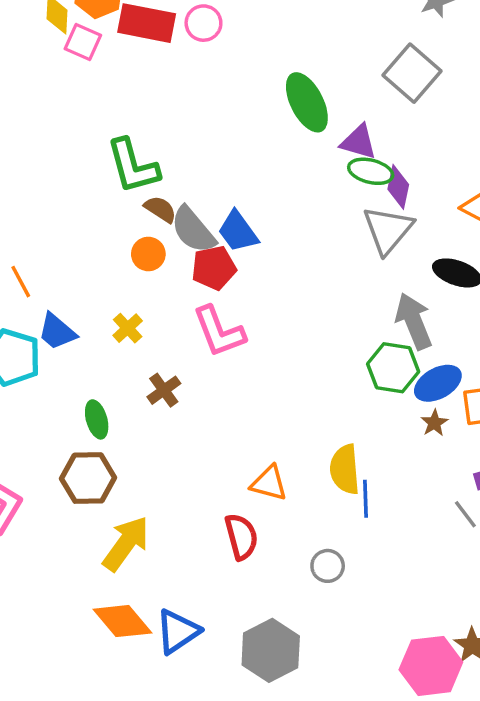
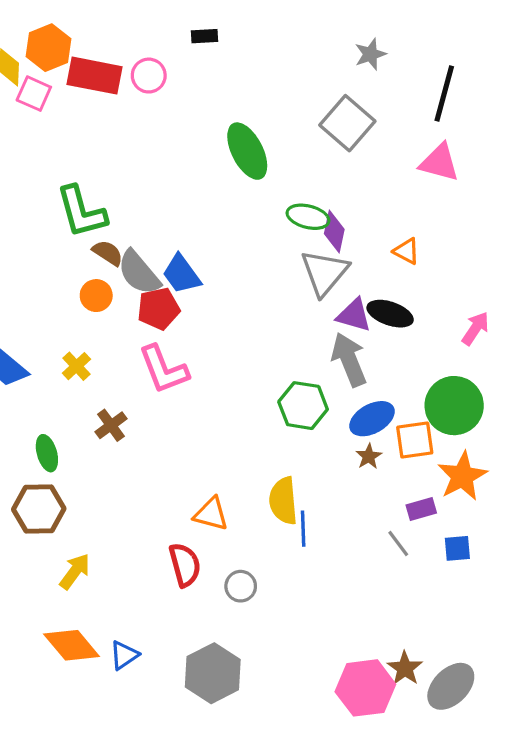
purple triangle: (359, 142) -> (354, 315), moved
green hexagon: (393, 368) -> (303, 406), moved
yellow arrow: (126, 544) -> (75, 571), size x0.7
gray circle: (328, 566) -> (241, 586), moved
blue triangle: (178, 631) -> (124, 655), size x0.7

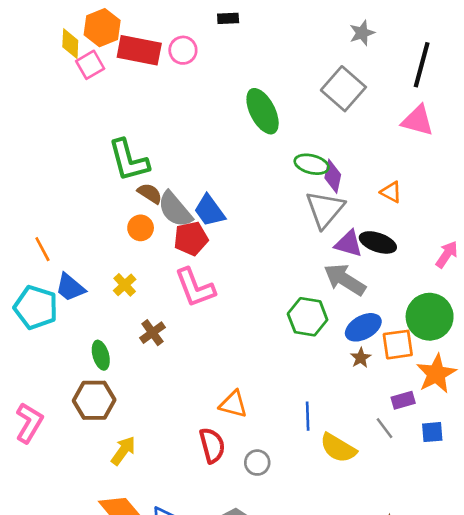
pink square: (34, 94) -> (90, 65), turned 36
gray arrow: (349, 360) -> (345, 280), turned -36
yellow semicircle: (283, 501) -> (338, 448), moved, turned -54

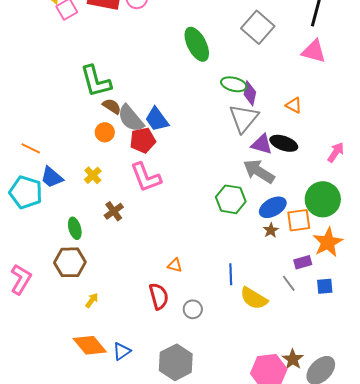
orange line: (42, 249) -> (31, 148), turned -36
orange triangle: (233, 404) -> (175, 265), size x0.7
yellow arrow: (123, 451) -> (92, 300), size x0.7

